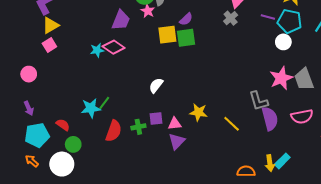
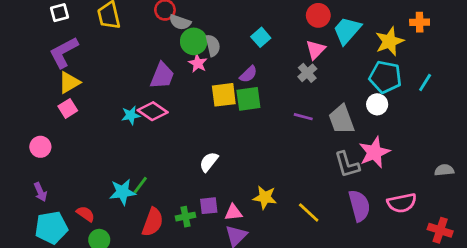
purple line: (268, 17) -> (303, 117), moved
gray trapezoid: (304, 79) -> (342, 119), moved
gray L-shape: (258, 101) -> (347, 165), moved

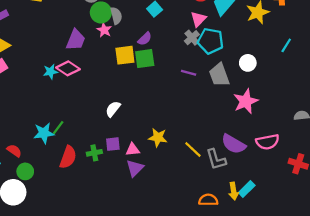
cyan pentagon: (385, 77) -> (211, 41), moved
gray L-shape: (347, 165) -> (216, 159), moved
purple semicircle: (359, 206) -> (234, 144), turned 135

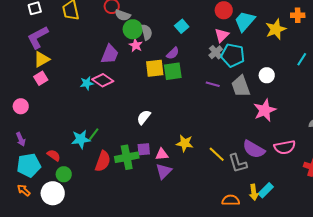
green cross: (94, 153) -> (127, 157), size x1.6

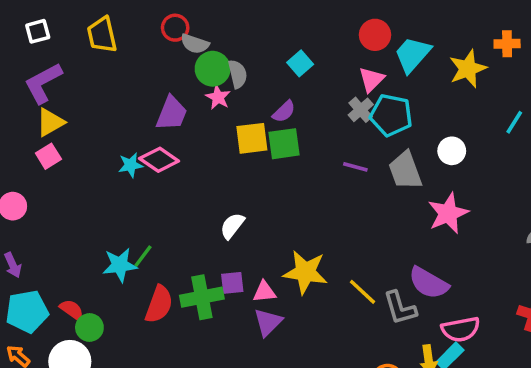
yellow star: (185, 143) -> (305, 272), size x1.4
pink semicircle: (285, 147) -> (461, 329), moved
red semicircle: (54, 155) -> (72, 310), moved

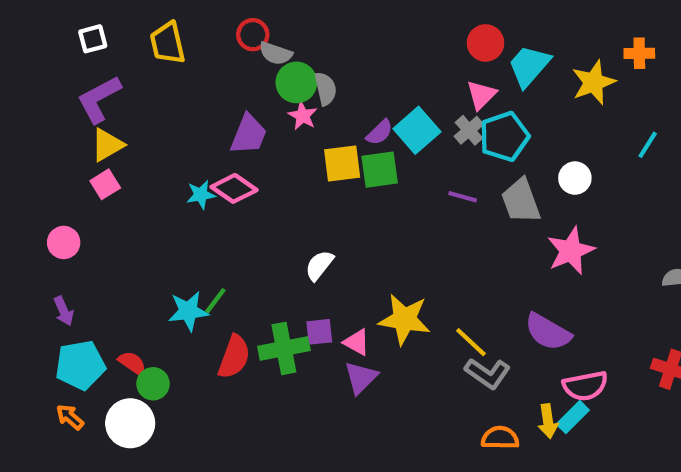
cyan square: (300, 63) -> (417, 130), moved, size x1.5
cyan pentagon: (391, 115) -> (504, 136), turned -30
pink triangle: (264, 292) -> (357, 342), turned 35
gray L-shape: (400, 308) -> (488, 373), moved, turned -39

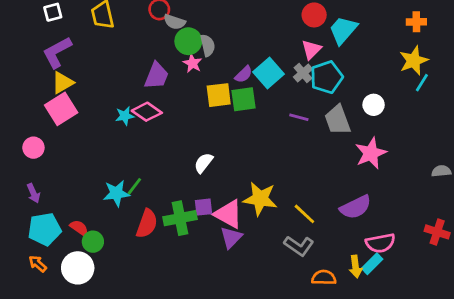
yellow star: (594, 82) -> (414, 61), moved
pink square: (105, 184) -> (61, 109), size x1.6
purple semicircle: (548, 332) -> (356, 207), turned -56
pink triangle: (357, 342) -> (228, 214), size x1.6
gray L-shape: (488, 373) -> (299, 246), moved

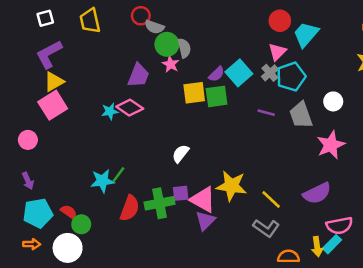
orange arrow: (38, 264) -> (32, 244), turned 140

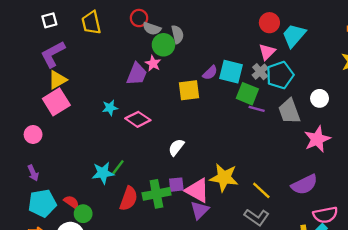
gray semicircle: (184, 48) -> (177, 34), moved
pink star: (171, 64) -> (153, 63), moved
cyan square: (239, 73) -> (231, 72), turned -35
green square: (217, 96) -> (247, 94), moved, turned 30
pink diamond: (130, 108) -> (138, 119), moved

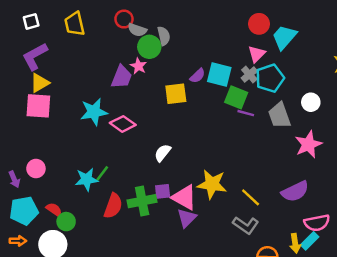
pink square: (56, 102) -> (38, 106), turned 36
cyan star: (110, 108) -> (94, 112), size x1.6
pink circle: (33, 134) -> (36, 169), moved

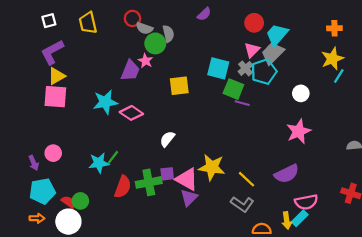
purple semicircle: (198, 76) -> (204, 14), moved
gray trapezoid: (279, 115) -> (273, 53), moved, turned 65
red semicircle: (54, 210) -> (68, 202), moved

